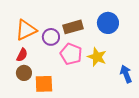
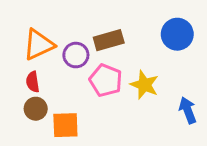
blue circle: (108, 23) -> (177, 34), moved
red semicircle: (22, 55) -> (33, 82), turned 144

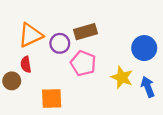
blue circle: (177, 34) -> (144, 48), moved
yellow star: (144, 85) -> (122, 77), moved
brown circle: (36, 109) -> (12, 81), moved

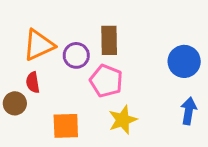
brown rectangle: (86, 32) -> (109, 40), turned -75
yellow star: (122, 77) -> (123, 120), moved, turned 30
blue arrow: (148, 87) -> (189, 111), turned 30

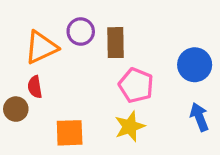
purple circle: (76, 55) -> (81, 32), moved
pink pentagon: (106, 81) -> (136, 85), moved
blue arrow: (189, 111) -> (199, 117), turned -30

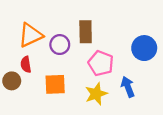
purple circle: (81, 32) -> (60, 45), moved
blue arrow: (199, 117) -> (128, 87), moved
orange square: (70, 133) -> (55, 84), moved

